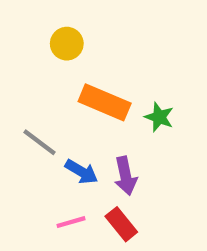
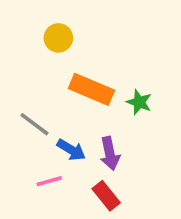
pink line: (71, 222) -> (49, 181), moved

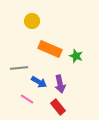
gray line: (35, 124) -> (19, 68), turned -42
pink line: (49, 181) -> (27, 99), turned 48

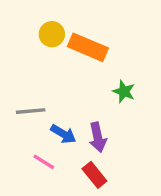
orange rectangle: (50, 49) -> (88, 47), moved

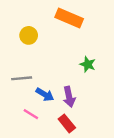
yellow circle: (52, 34) -> (29, 35), moved
orange rectangle: (88, 47) -> (69, 18), moved

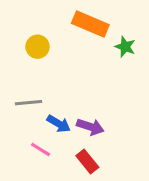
green star: (88, 64) -> (125, 47), moved
purple arrow: (69, 97) -> (90, 127), turned -60

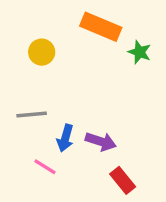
blue arrow: (59, 124) -> (65, 138), turned 75
red rectangle: (87, 161) -> (123, 180), moved

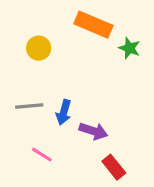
blue arrow: (65, 138) -> (64, 112), moved

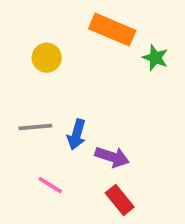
red rectangle: (114, 167) -> (120, 200), moved

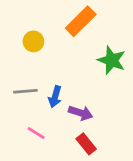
orange rectangle: (112, 30) -> (81, 21), turned -68
green star: (155, 58) -> (112, 60), moved, size x1.5

